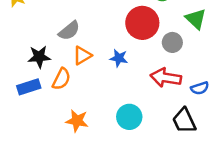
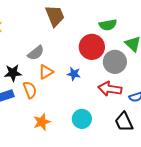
gray circle: (172, 42) -> (115, 62), size x1.5
orange semicircle: (61, 79) -> (30, 90), turned -48
orange star: (77, 121) -> (42, 122), turned -30

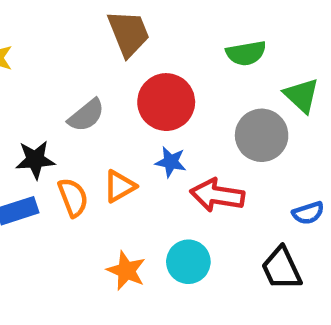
red circle: (92, 47) -> (166, 102), moved
orange triangle: (46, 72) -> (120, 186), moved
red arrow: (110, 89) -> (217, 195), moved
orange star: (42, 122) -> (126, 271), moved, turned -30

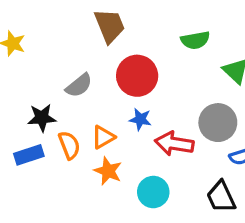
gray circle: (262, 135) -> (218, 123), moved
orange star: (126, 271) -> (108, 171), moved

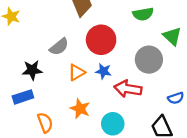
gray circle: (218, 123) -> (149, 60), moved
orange triangle: (103, 137) -> (77, 72), moved
orange semicircle: (69, 145) -> (45, 123), moved

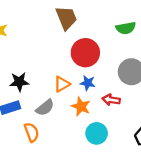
gray semicircle: (59, 47) -> (45, 108), moved
red arrow: (128, 89) -> (111, 100), size x0.7
orange star: (80, 109) -> (81, 107), moved

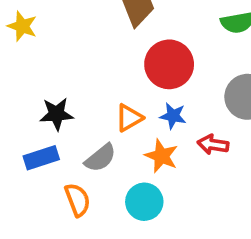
cyan circle: (97, 133) -> (144, 202), moved

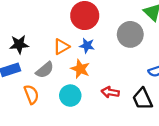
red arrow: (213, 144) -> (110, 92), moved

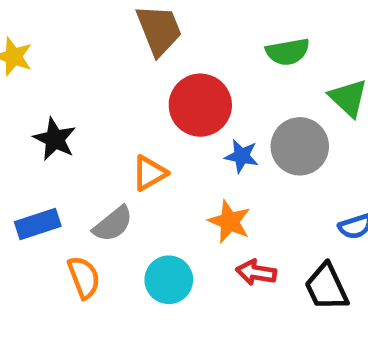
black star: (19, 44) -> (55, 139), moved, turned 30
blue star: (87, 46) -> (242, 156), moved
orange star: (80, 69) -> (229, 222), moved

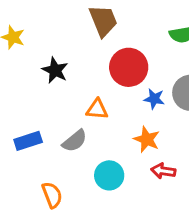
black star: (55, 139) -> (55, 70), moved
orange triangle: (149, 173) -> (97, 109), turned 35
orange semicircle: (84, 277) -> (52, 195), moved

